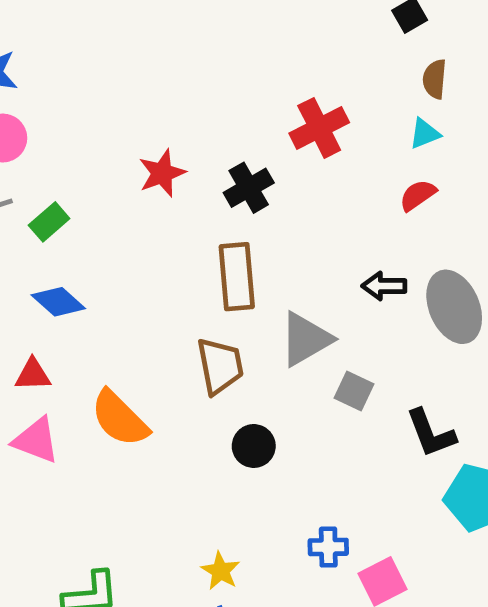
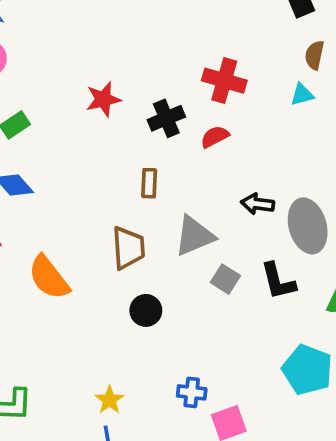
red cross: (319, 128) -> (224, 81), turned 36
red semicircle: (418, 195) -> (215, 137), moved
brown rectangle: (237, 277) -> (149, 183), size x0.6
black L-shape: (431, 433) -> (278, 281), moved

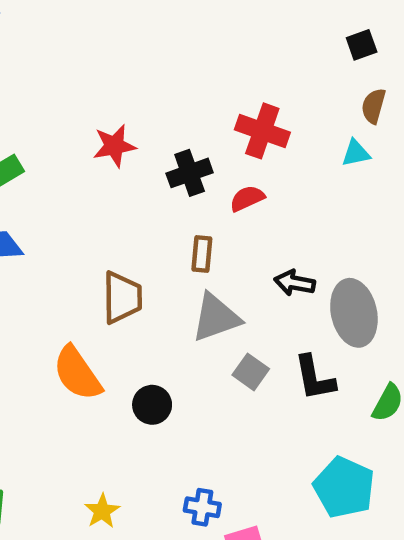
brown rectangle: (149, 183) -> (202, 254), moved
brown trapezoid: (128, 248) -> (122, 298), moved
orange semicircle: (49, 277) -> (77, 373), moved

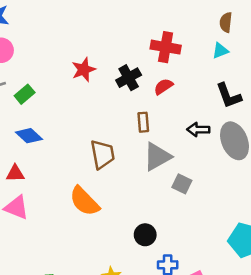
black L-shape: (315, 378) -> (229, 96), moved
black circle: (152, 405) -> (145, 235), moved

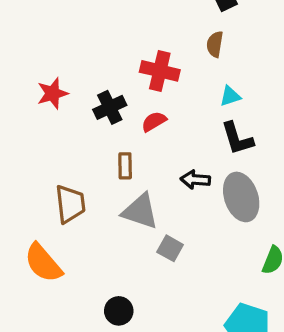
brown semicircle: (226, 22) -> (215, 44), moved
cyan triangle: (220, 51) -> (230, 96), moved
gray triangle: (157, 157) -> (140, 211), turned 44

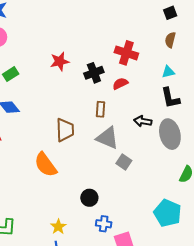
brown semicircle: (215, 44) -> (170, 40), moved

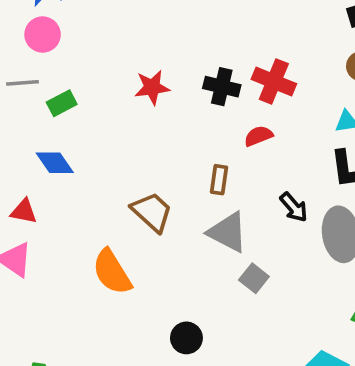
black cross: (94, 73) -> (222, 87), moved, turned 30
black arrow: (143, 121) -> (294, 207), turned -144
brown trapezoid: (65, 130) -> (152, 212), turned -50

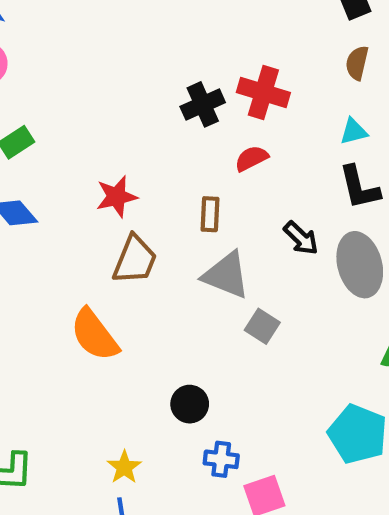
red star: (152, 87) -> (117, 197), moved
black cross: (222, 87) -> (203, 104), turned -32
brown trapezoid: (152, 212) -> (135, 260), turned 75

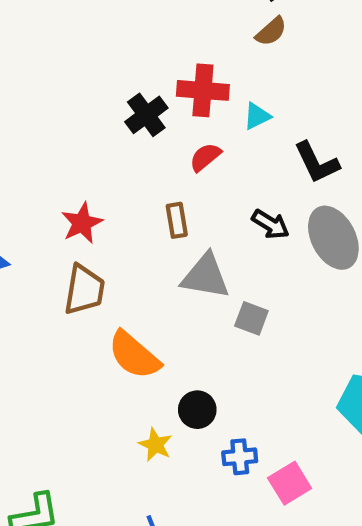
brown semicircle: (357, 63) -> (271, 31), moved, turned -132
cyan triangle: (354, 131) -> (257, 116), moved
brown trapezoid: (135, 260) -> (84, 290), moved
orange semicircle: (95, 335) -> (134, 355), moved
yellow star: (124, 467) -> (155, 445), moved

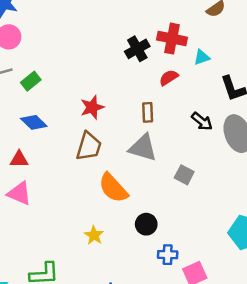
gray triangle: (205, 276) -> (143, 148), moved
yellow star: (155, 445) -> (94, 235), moved

